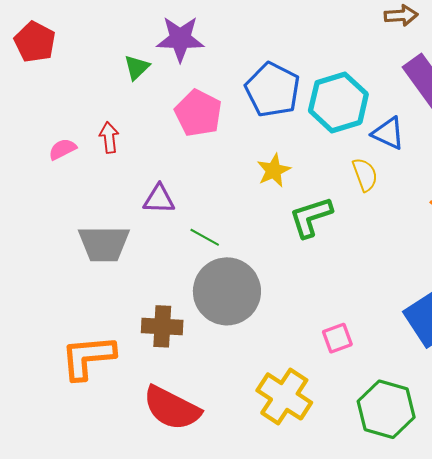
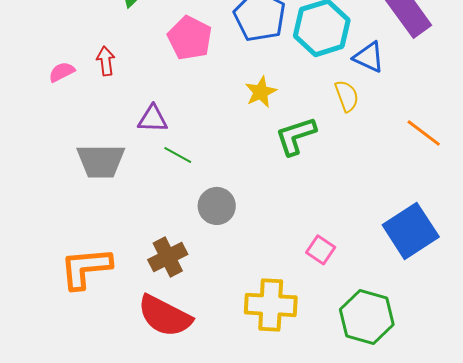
green line: (205, 237) -> (178, 155), moved
gray circle: (227, 291) -> (217, 206), size x0.6
brown cross: (162, 326) -> (168, 257), moved, turned -30
pink square: (337, 338) -> (321, 250), turned -36
yellow cross: (284, 396) -> (271, 305), turned -30

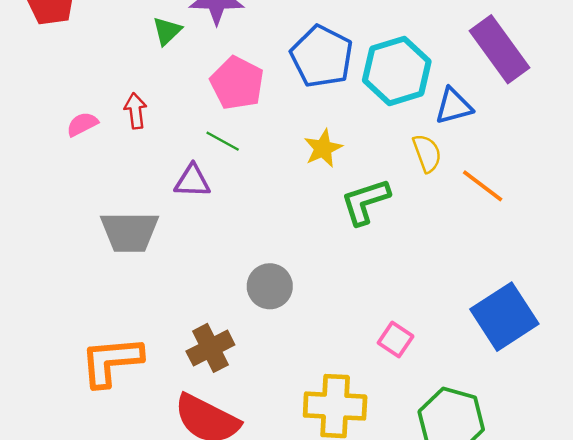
blue triangle: (369, 57) -> (454, 106), turned -40
orange line: (424, 133) -> (483, 186), moved
green line: (178, 155) -> (223, 141), moved

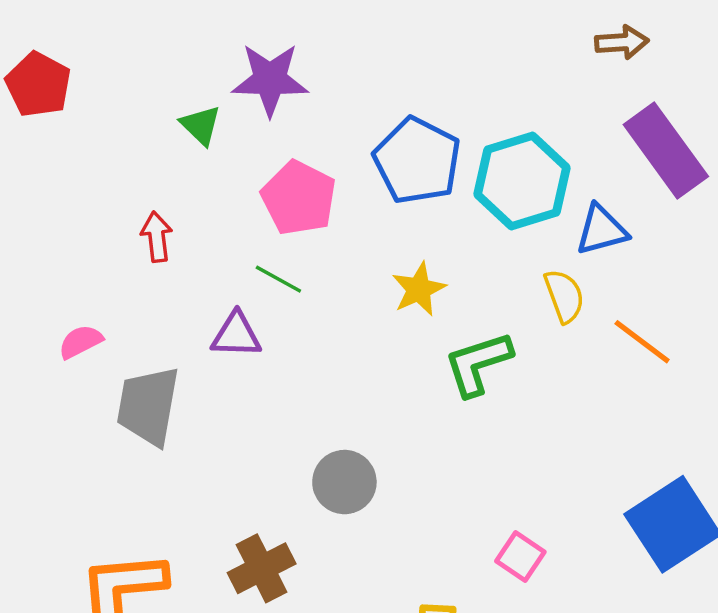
green triangle: (167, 31) -> (201, 125), turned -32
pink semicircle: (82, 124) -> (81, 342), moved
gray trapezoid: (129, 232) -> (148, 406), turned 100

